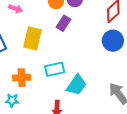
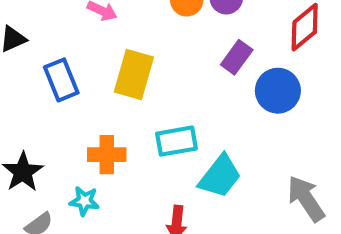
purple rectangle: (64, 23) -> (237, 57), moved
blue circle: (113, 41) -> (278, 91), moved

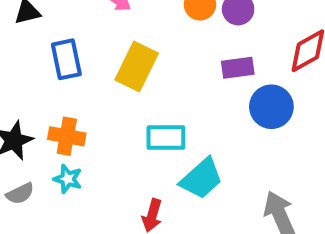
purple rectangle: (237, 57) -> (238, 68), turned 36
orange cross: (107, 155) -> (67, 136), moved

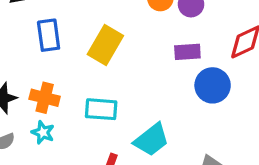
cyan rectangle: (166, 137) -> (101, 109), moved

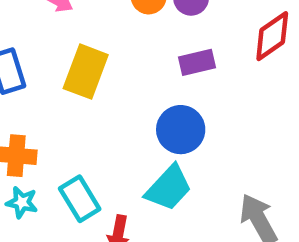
blue circle: (213, 85) -> (181, 130), moved
cyan rectangle: (101, 109) -> (80, 199), moved, turned 64

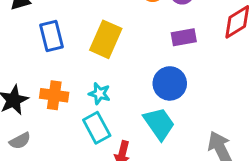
cyan trapezoid: (169, 188) -> (159, 124), turned -81
cyan star: (22, 202) -> (99, 94), moved

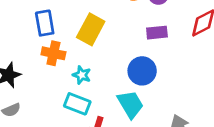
orange cross: (54, 95) -> (53, 53), moved
cyan rectangle: (97, 128) -> (77, 104), turned -45

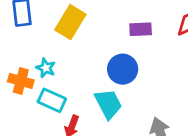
orange cross: (53, 53) -> (21, 81), moved
cyan star: (82, 75) -> (46, 68), moved

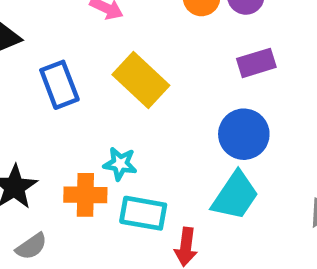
yellow rectangle: (70, 22) -> (141, 80), turned -64
cyan trapezoid: (108, 104) -> (235, 196), turned 76

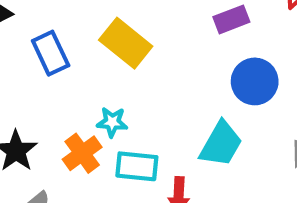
blue circle: (244, 134) -> (255, 81), moved
orange cross: (85, 195) -> (82, 153), turned -33

